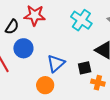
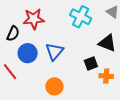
blue triangle: (56, 63) -> (55, 51), moved

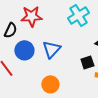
cyan cross: (81, 17) -> (79, 15), turned 30

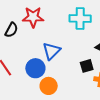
cyan cross: (79, 15) -> (80, 19), turned 30
blue circle: (24, 50) -> (35, 68), moved

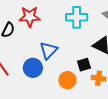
orange circle: (49, 86) -> (67, 80), moved

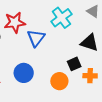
cyan cross: (77, 17) -> (61, 18), turned -30
blue triangle: (48, 50) -> (36, 38), moved

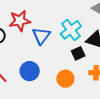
cyan cross: (61, 18) -> (71, 30), moved
black square: (74, 64) -> (78, 53), moved

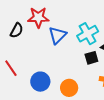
blue circle: (30, 71) -> (40, 82), moved
orange circle: (65, 79) -> (69, 88), moved

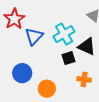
red star: (38, 17) -> (14, 19), turned -30
blue circle: (40, 82) -> (22, 73), moved

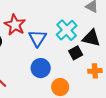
blue circle: (22, 73) -> (41, 68), moved

